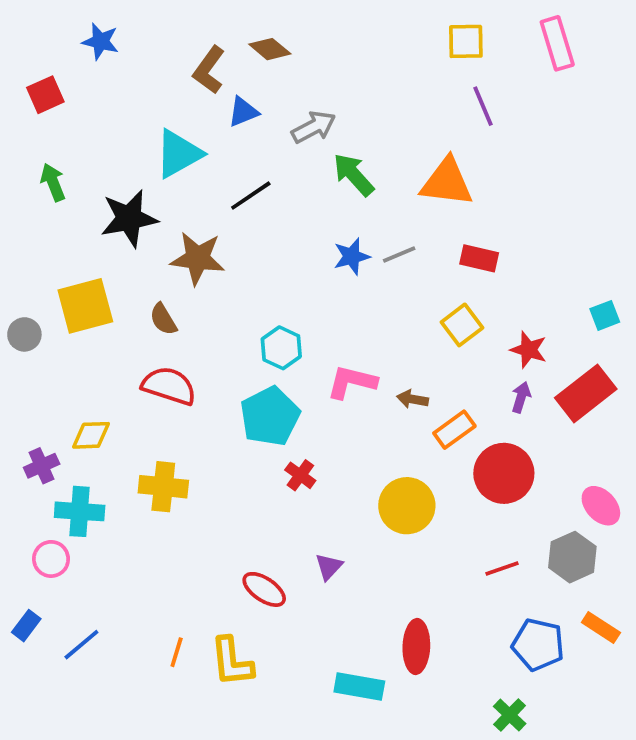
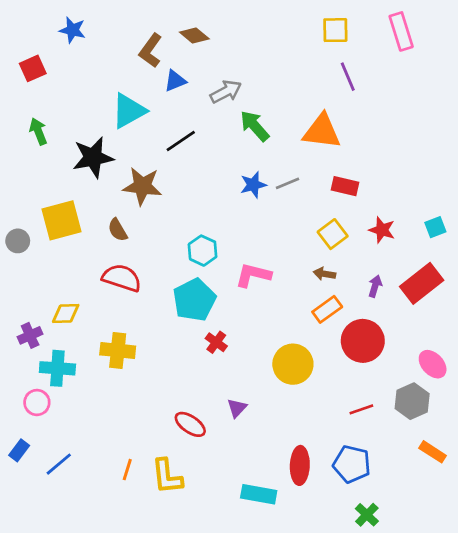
red star: (529, 350) -> (382, 230), moved
brown arrow: (413, 399) -> (324, 274), moved
blue pentagon: (538, 645) -> (352, 464), moved

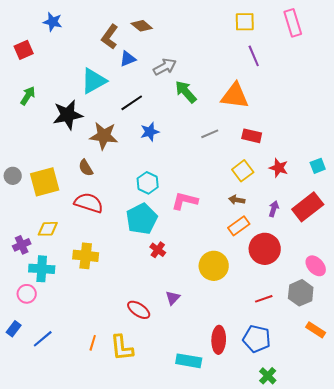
green arrow: (38, 131) -> (28, 96), turned 54
blue star: (253, 185) -> (150, 132), moved
yellow square: (62, 220) -> (45, 182), moved

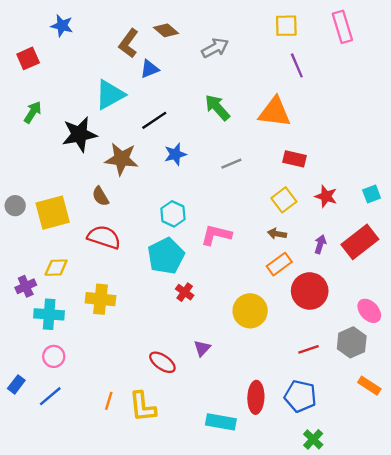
gray arrow: (165, 67) -> (215, 48), moved
gray line: (210, 134) -> (231, 164), moved
pink circle: (27, 294) -> (54, 356), moved

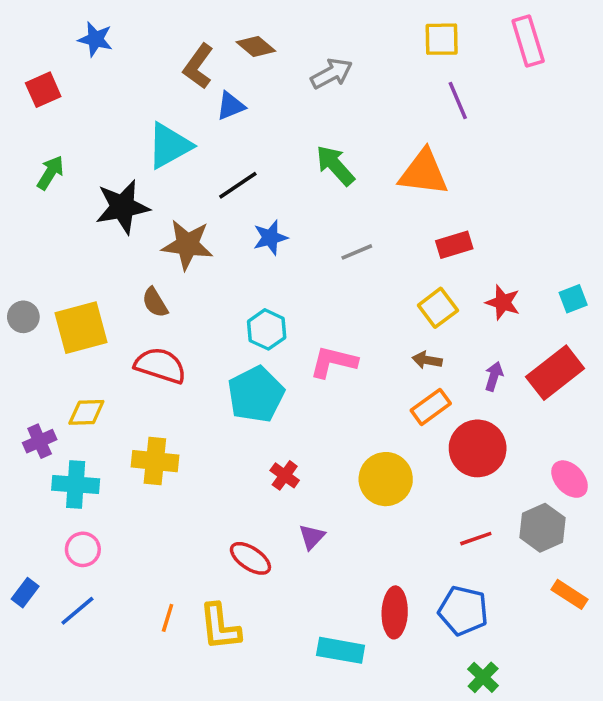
red rectangle: (294, 159) -> (454, 245), turned -30
red cross: (185, 292) -> (285, 475), moved

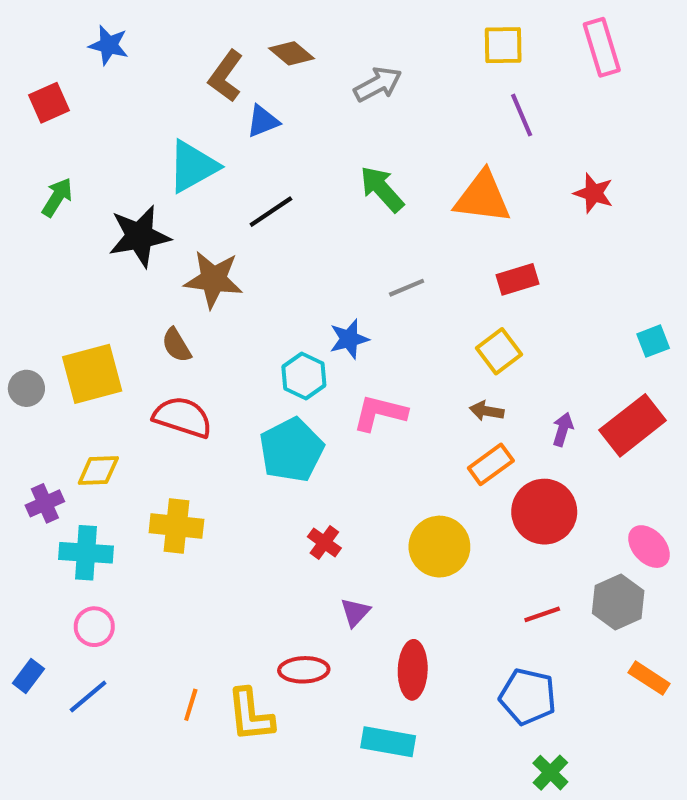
blue star: (270, 238) -> (349, 339), moved
red star: (503, 302) -> (594, 193), moved
gray circle: (23, 317) -> (26, 388), moved
red ellipse: (250, 558) -> (304, 670), moved, turned -36
red ellipse: (395, 612) -> (413, 670), moved

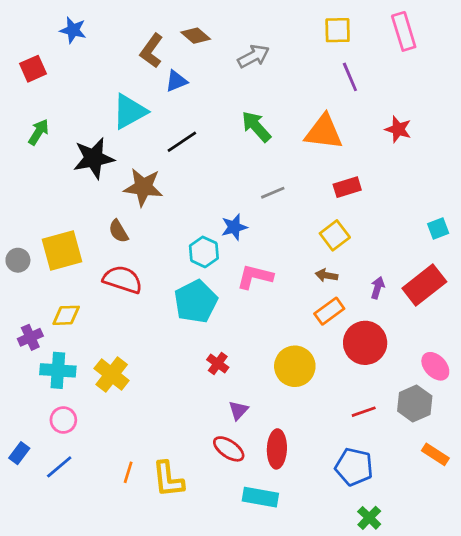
yellow cross: (176, 526) -> (112, 375), moved, turned 32
red ellipse: (304, 670) -> (229, 449), moved, turned 36

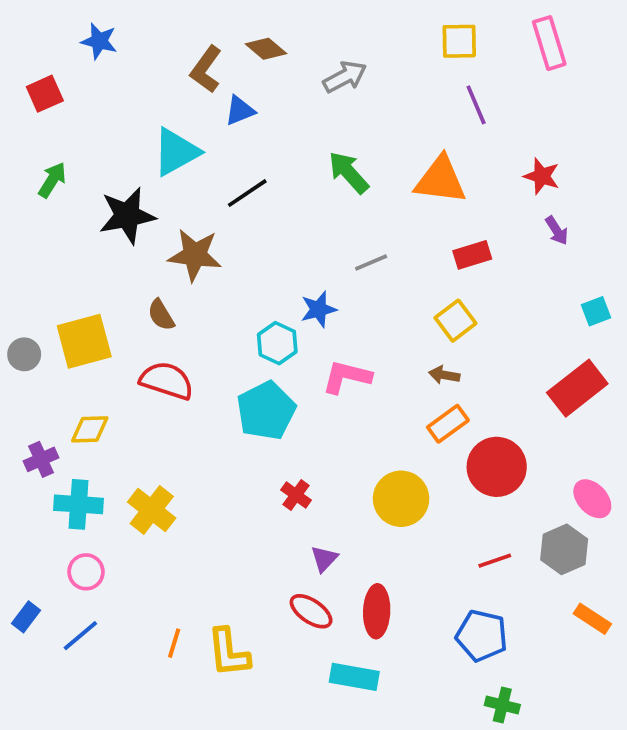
purple arrow: (377, 288) -> (557, 231), moved, turned 130
green cross: (369, 518) -> (502, 705), turned -30

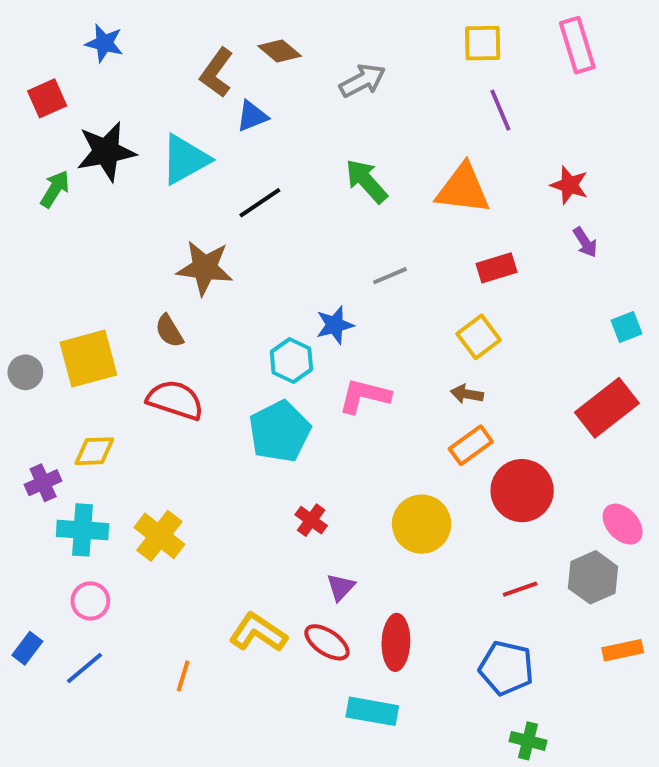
black star: (127, 216) -> (106, 152), moved
orange rectangle: (592, 619) -> (623, 650), turned -45
yellow L-shape: (229, 653) -> (258, 632), moved, turned 130

